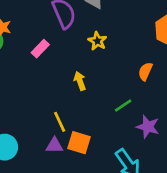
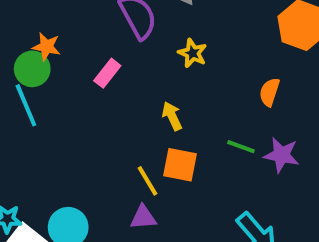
green line: (123, 105) -> (241, 147), turned 60
purple star: (148, 127) -> (281, 155), moved
orange square: (79, 143) -> (180, 165), moved

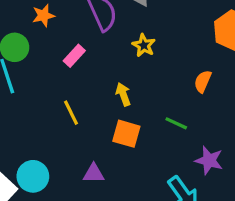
orange star: (46, 47) -> (43, 16), moved, turned -30
purple star: (281, 155) -> (209, 160), moved
yellow line: (147, 181) -> (71, 113), moved

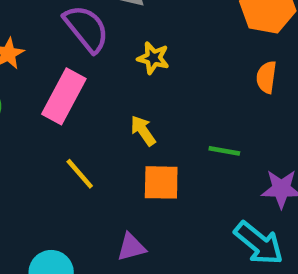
pink rectangle: (74, 56) -> (64, 96), size x1.6
orange semicircle: (203, 81) -> (266, 77), moved

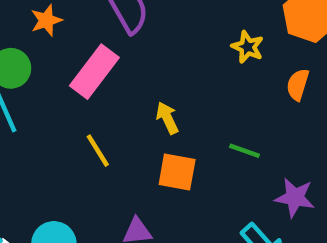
yellow star: (153, 58) -> (248, 47), moved

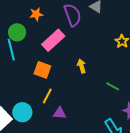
yellow line: (98, 151) -> (47, 96), moved, turned 49
orange square: (177, 172) -> (42, 70), moved

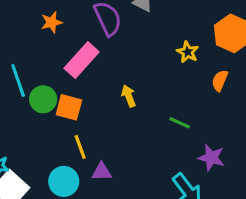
green circle: (17, 32) -> (43, 99), moved
yellow line: (47, 96) -> (80, 147), turned -42
cyan circle: (22, 112) -> (64, 181), moved

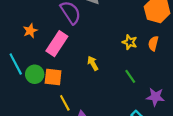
orange star: (52, 22) -> (30, 31), moved
yellow star: (188, 52) -> (130, 42), moved
green line: (180, 123) -> (130, 76), turned 40

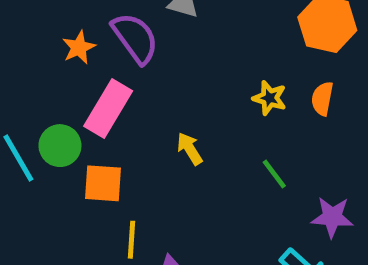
orange star: (30, 31) -> (79, 47), moved
green circle: (35, 74) -> (60, 146), moved
yellow line: (65, 103) -> (132, 240), turned 35

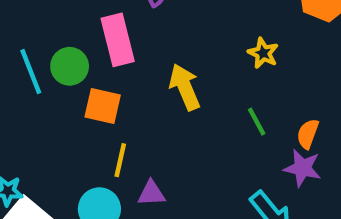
orange semicircle: (322, 99) -> (308, 134), moved
pink rectangle: (108, 108) -> (118, 40), turned -54
yellow arrow: (190, 149) -> (185, 87), size x1.5

